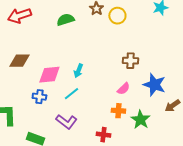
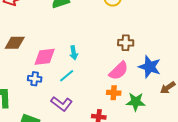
cyan arrow: (78, 71) -> (74, 53), turned -32
pink semicircle: (123, 89) -> (119, 71), size x1.5
green star: (140, 120) -> (136, 102), turned -30

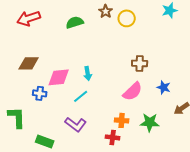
blue star: (150, 67) -> (164, 87), size x0.6
blue cross: (35, 79) -> (40, 93), moved
orange cross: (114, 93) -> (122, 120), moved

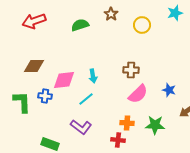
yellow circle: (127, 18) -> (142, 25), moved
brown cross: (140, 63) -> (131, 70), moved
green L-shape: (17, 117) -> (22, 102), moved

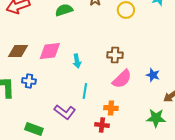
pink diamond: (64, 80) -> (50, 51), moved
cyan line: (86, 99) -> (85, 91), moved, turned -42
green star: (155, 125) -> (156, 118), moved

